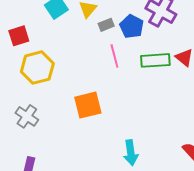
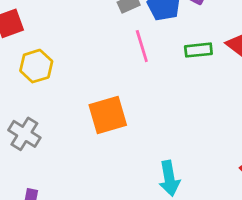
green rectangle: (155, 60) -> (198, 50), size x0.7
yellow hexagon: (37, 68) -> (36, 66), size x0.7

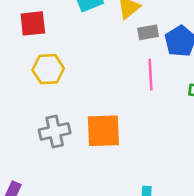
gray cross: (24, 134) -> (55, 131), moved, turned 32

